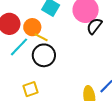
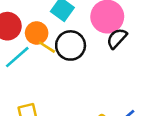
black circle: (44, 55) -> (71, 45), moved

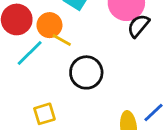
black circle: (71, 45) -> (86, 72), moved

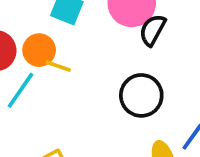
black circle: (86, 72) -> (141, 95), moved

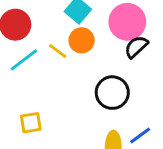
orange circle: (39, 50) -> (82, 40), moved

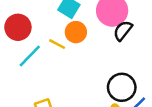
black circle: (112, 93) -> (122, 87), moved

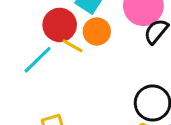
red circle: (18, 27) -> (60, 25), moved

